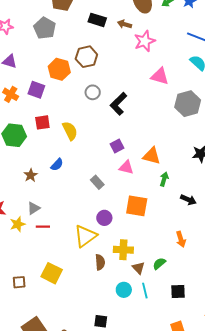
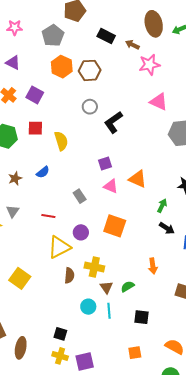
orange hexagon: (59, 69) -> (62, 67), moved
green arrow: (164, 179) -> (162, 206), moved
gray triangle: (34, 208) -> (13, 211), turned -32
red line: (43, 227) -> (48, 216), moved

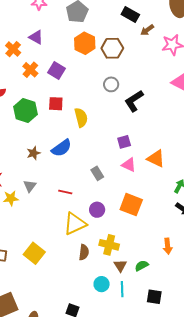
brown arrow: (132, 45) -> (147, 30), moved, turned -64
blue semicircle: (43, 172) -> (62, 148), size x1.5

